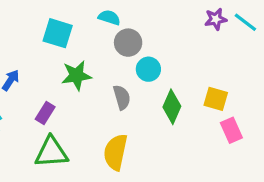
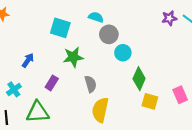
gray semicircle: (122, 97) -> (91, 84), moved
yellow square: (216, 99) -> (150, 101), moved
green triangle: (51, 152) -> (38, 112), moved

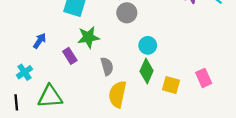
cyan circle: (123, 53) -> (148, 45), moved
green diamond: (139, 79) -> (147, 71), moved
purple rectangle: (52, 83) -> (70, 56), moved, turned -64

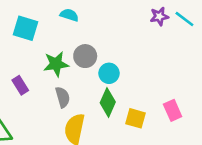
gray circle: (127, 13) -> (85, 56), moved
green star: (88, 37) -> (56, 64), moved

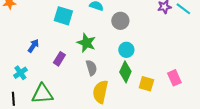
gray circle: (85, 56) -> (120, 21), moved
green star: (56, 64) -> (86, 43), turned 30
purple rectangle: (20, 85) -> (59, 59), turned 64

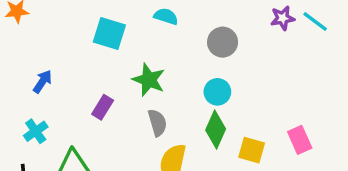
gray circle: (120, 21) -> (223, 42), moved
blue arrow: (33, 46) -> (43, 82), moved

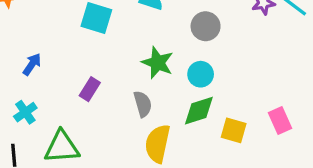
green star: (149, 80) -> (158, 63), moved
green diamond: (216, 130) -> (199, 111), turned 48

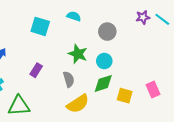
yellow semicircle: (158, 144) -> (78, 104), turned -135

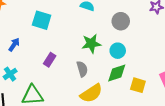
cyan square: (40, 26) -> (42, 20), moved
green star: (78, 54) -> (91, 44), turned -30

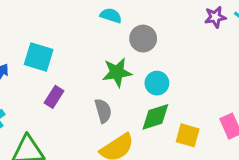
cyan square: (42, 20) -> (39, 57), moved
gray circle: (121, 21) -> (143, 39), moved

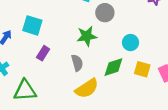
cyan circle: (157, 83) -> (130, 43), moved
yellow square: (188, 135) -> (142, 69), moved

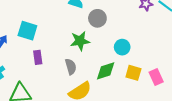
purple rectangle: (43, 53) -> (38, 57), turned -40

